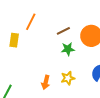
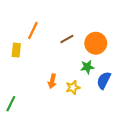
green star: (68, 49) -> (87, 67), moved
orange arrow: (46, 82) -> (52, 81), moved

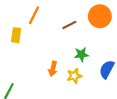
orange circle: (96, 43) -> (100, 16), moved
green star: (87, 67) -> (81, 55), moved

